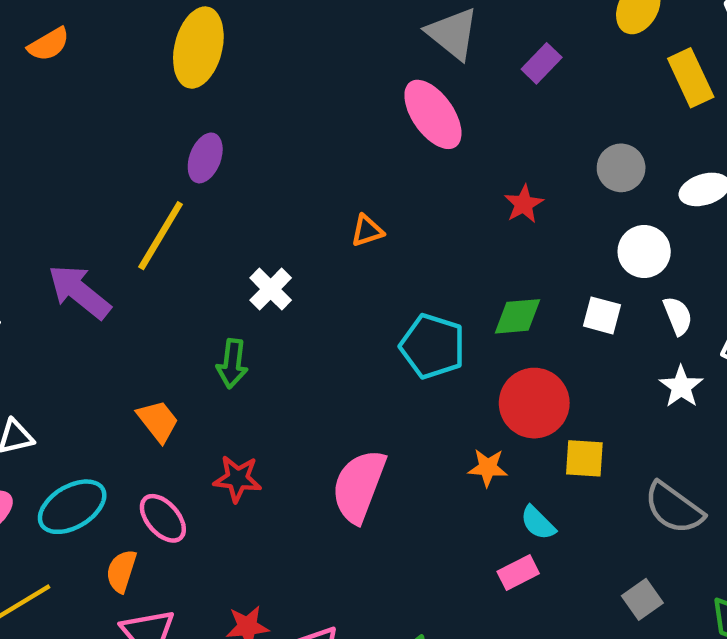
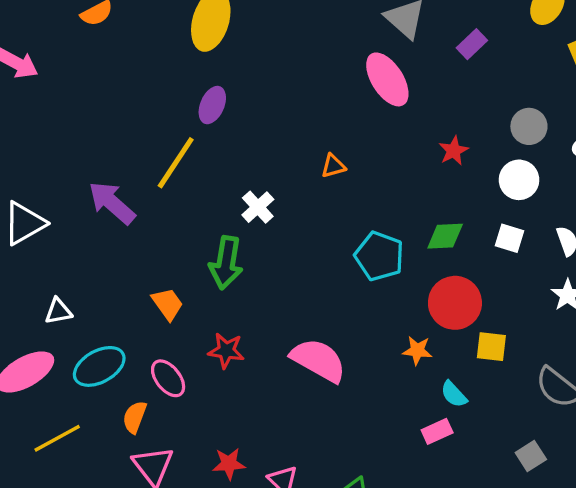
white circle: (644, 251) -> (519, 180), moved
green arrow: (232, 364) -> (226, 263), size x1.4
pink semicircle: (359, 486) -> (318, 360), turned 96

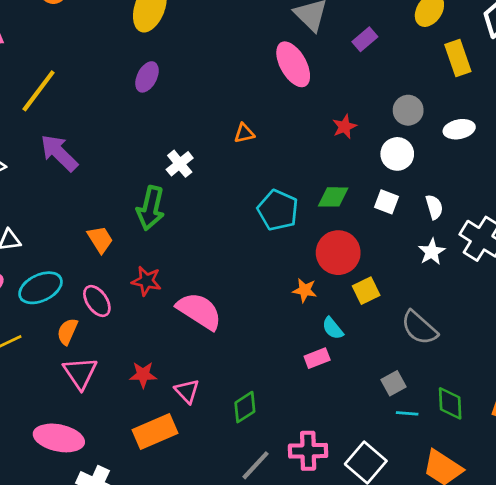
yellow line: (176, 163) -> (39, 91), moved
yellow square: (491, 347) -> (366, 291), turned -36
pink semicircle: (318, 360) -> (199, 311), moved

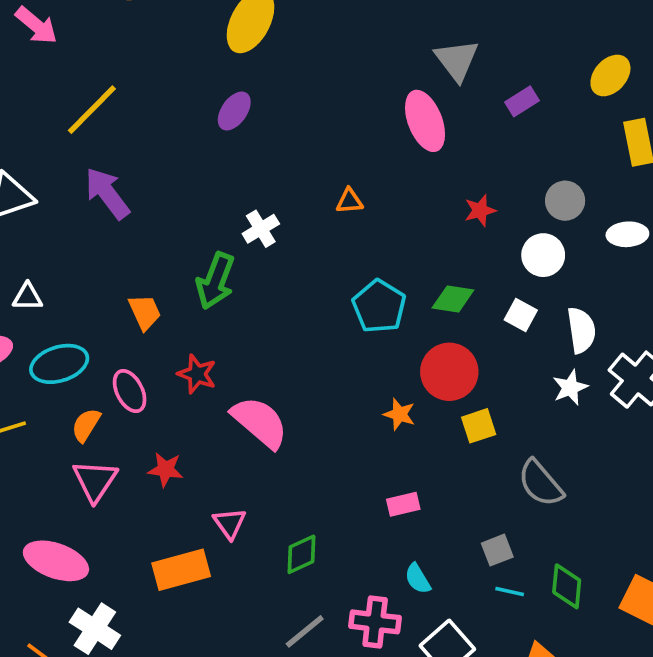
white semicircle: (434, 207) -> (581, 330), size x1.4
cyan semicircle: (333, 328) -> (418, 579), moved
red star: (143, 375) -> (166, 469), moved

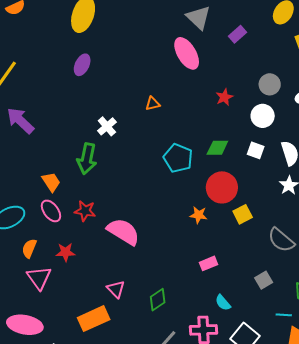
pink ellipse: (130, 391) -> (51, 211), moved
red star: (166, 469) -> (66, 252), moved
cyan line: (510, 592) -> (284, 315), moved

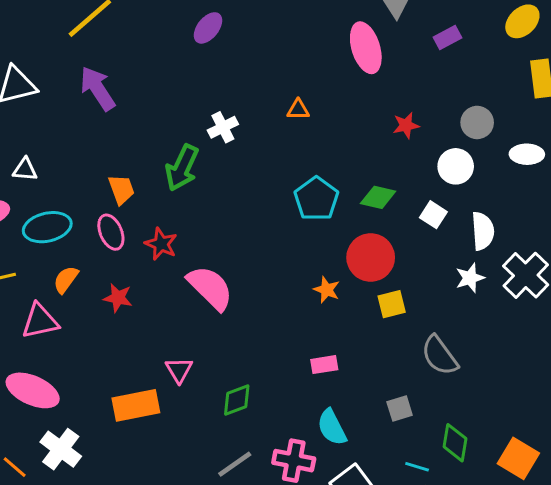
pink triangle: (39, 278) -> (40, 321), moved, turned 40
cyan semicircle: (223, 303) -> (332, 427), size x1.4

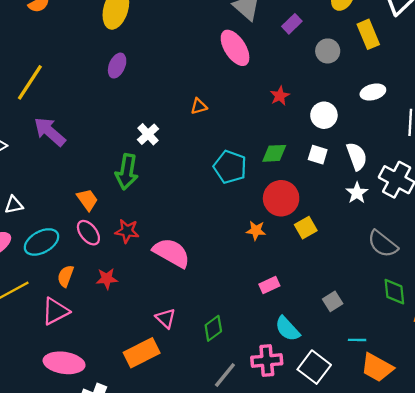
gray circle: (477, 122) -> (328, 51), moved
gray semicircle: (440, 356) -> (383, 244), moved
green diamond: (455, 443) -> (394, 292), moved

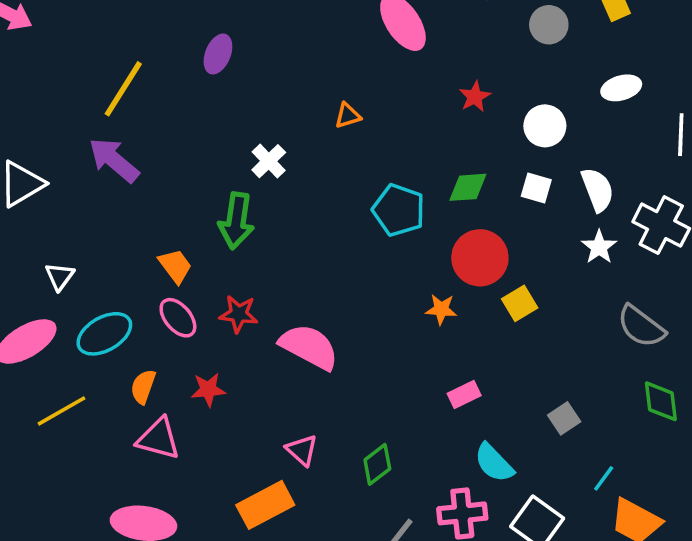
yellow line: (30, 82) -> (123, 89), moved
white triangle: (14, 205) -> (60, 276), turned -42
pink triangle: (55, 311) -> (158, 439), moved, turned 44
cyan line: (357, 340) -> (604, 478), turned -54

